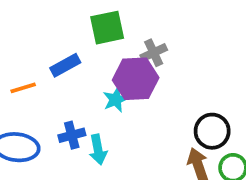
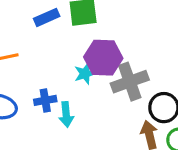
gray cross: (154, 53) -> (130, 82), moved, size x1.6
blue rectangle: (65, 65) -> (47, 17), moved

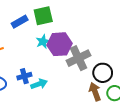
cyan star: (85, 74) -> (43, 42), moved
cyan arrow: (66, 114) -> (39, 84), turned -98

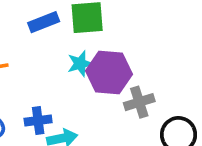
gray cross: (78, 58) -> (139, 102), size x0.7

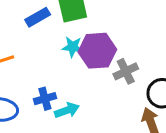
cyan star: (80, 64) -> (73, 47), turned 30

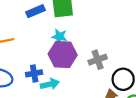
purple hexagon: (97, 51) -> (63, 54), moved

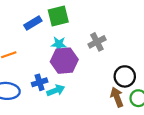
gray cross: (98, 60) -> (97, 42), moved

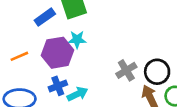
gray cross: (97, 42) -> (126, 70), moved
purple hexagon: (64, 61) -> (57, 53), moved

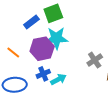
cyan star: (77, 40) -> (56, 38), size x1.6
orange line: (19, 56) -> (13, 53), turned 64

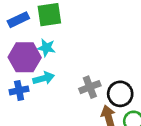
cyan star: (56, 38) -> (46, 48), size x0.6
cyan arrow: (58, 79) -> (44, 78), moved

